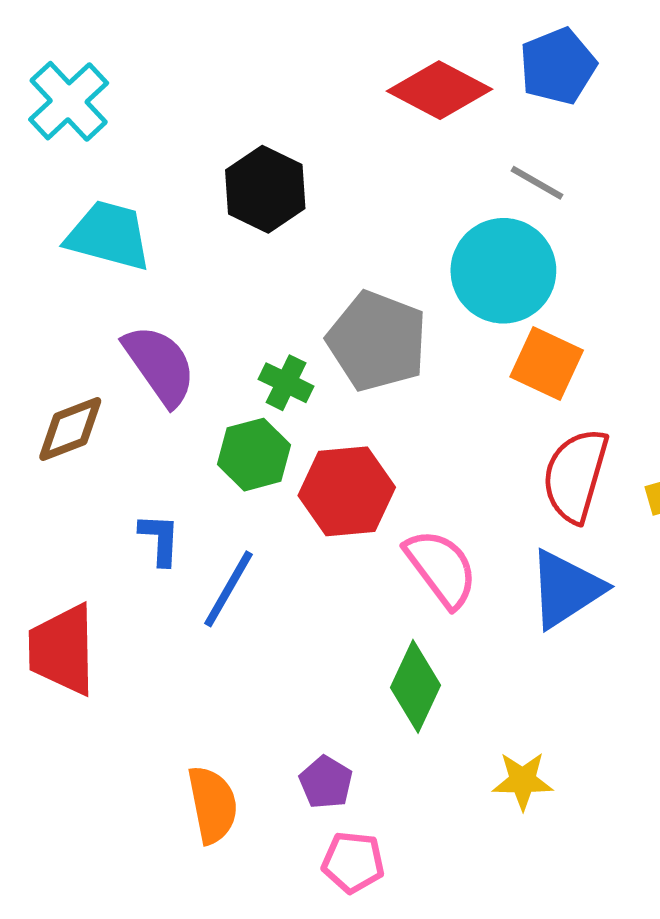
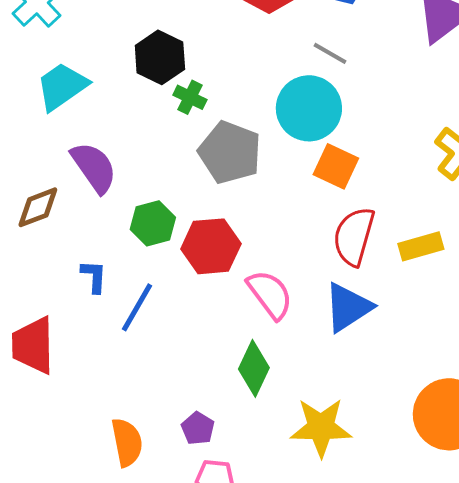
cyan trapezoid: (109, 236) -> (62, 86), turned -50
green cross: (286, 383) -> (190, 97), moved
yellow star: (523, 781) -> (321, 427), size x1.6

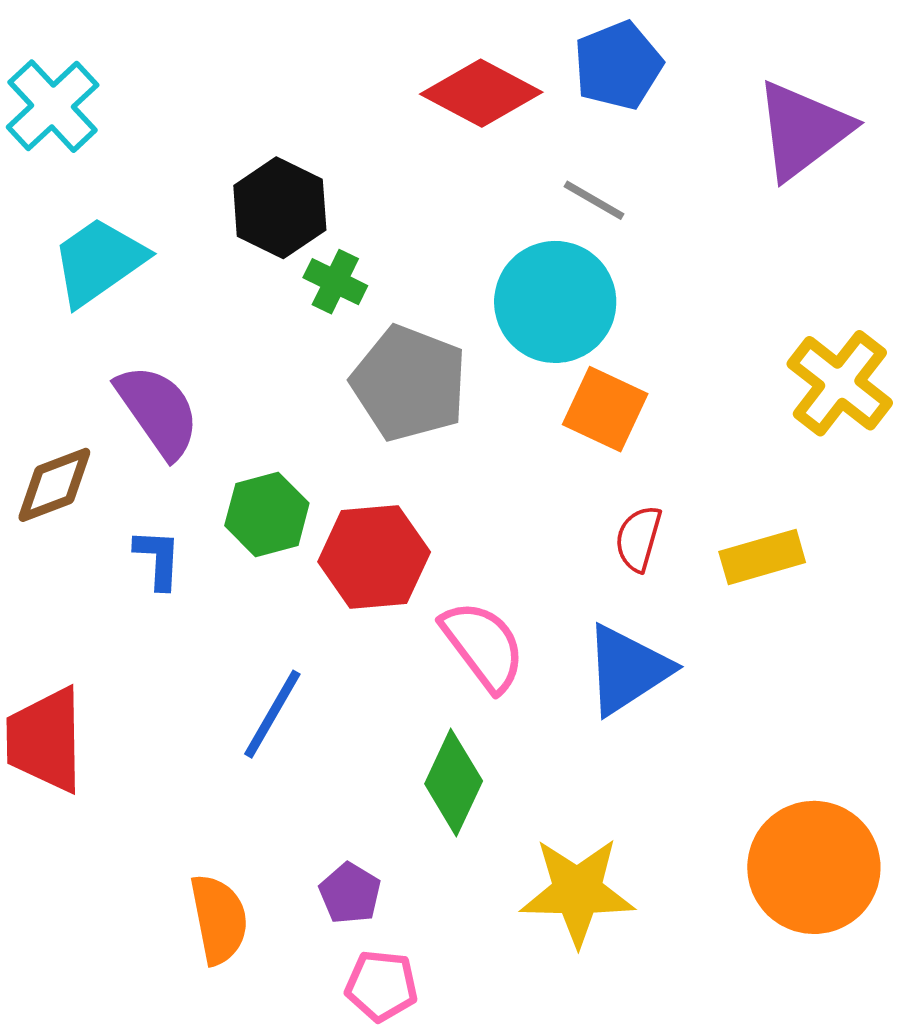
red semicircle: (354, 236) -> (638, 538), size x0.6
blue L-shape: (94, 276) -> (158, 559), moved
blue line: (137, 307) -> (272, 714), moved

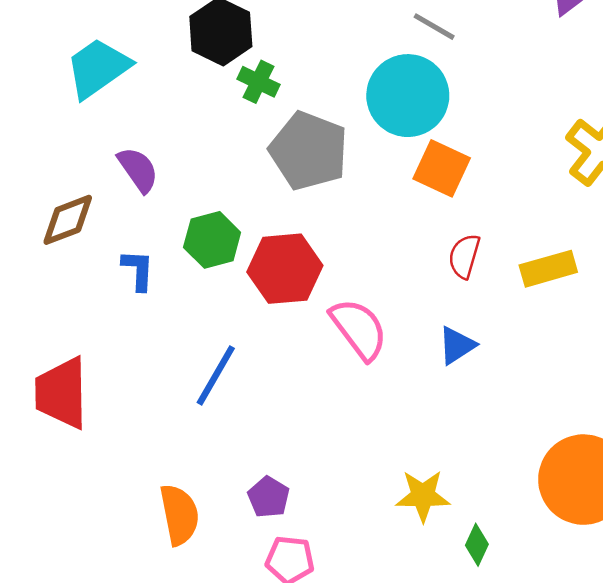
purple semicircle: (158, 411) -> (138, 170), size x0.7
blue triangle: (627, 670) -> (457, 345), size x0.6
green diamond: (454, 782) -> (477, 545), moved, size x0.6
yellow star: (577, 891) -> (423, 496), size x0.7

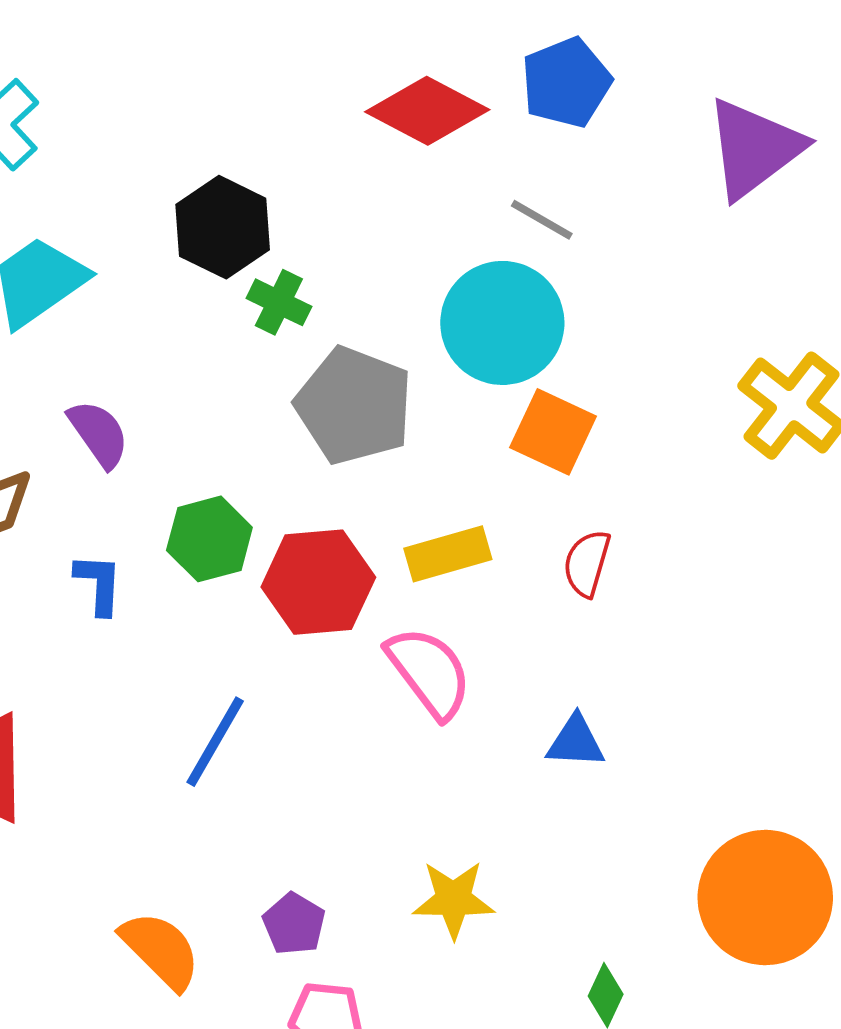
yellow rectangle: (548, 269) -> (448, 554), moved
blue triangle: (457, 345) -> (576, 742), moved, turned 36
yellow star: (423, 496) -> (454, 899), moved
orange semicircle: (179, 515) -> (161, 950), turned -34

